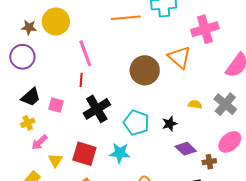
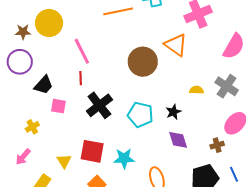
black trapezoid: (31, 97) -> (44, 85), moved
pink arrow: (39, 142) -> (23, 157), moved
purple diamond: (186, 149) -> (178, 140), moved, turned 35
cyan star: (120, 153) -> (124, 158), moved

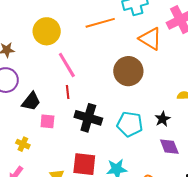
yellow circle: (49, 23) -> (47, 31), moved
orange triangle: (176, 45) -> (150, 39), moved
black cross: (99, 105) -> (88, 118), turned -32
yellow cross: (32, 127) -> (23, 144), turned -32

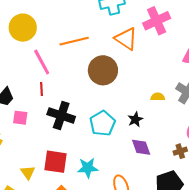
orange line: (100, 23) -> (74, 41), moved
cyan pentagon: (130, 124) -> (102, 123), turned 30

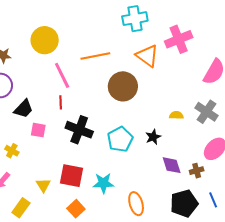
purple diamond: (141, 147) -> (172, 165), moved

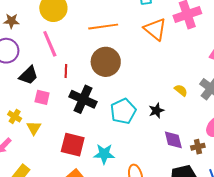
pink line: (62, 75) -> (50, 44), moved
brown circle: (123, 86) -> (106, 62), moved
yellow semicircle: (176, 115) -> (181, 90), turned 32
yellow triangle: (43, 185) -> (34, 128), moved

